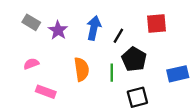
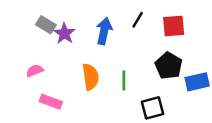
gray rectangle: (31, 22) -> (46, 25), moved
black line: (118, 36) -> (138, 20), moved
black pentagon: (134, 59) -> (169, 66), moved

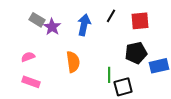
black pentagon: (169, 66) -> (136, 53), turned 30
green line: (124, 81) -> (109, 75), moved
pink rectangle: (51, 102) -> (31, 82), moved

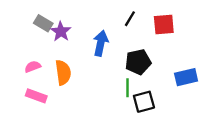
blue arrow: (84, 25) -> (101, 43), moved
black pentagon: (136, 53) -> (138, 62), moved
orange semicircle: (73, 62) -> (63, 72), moved

